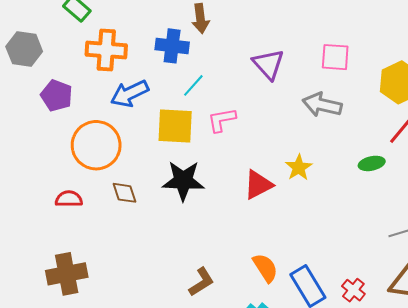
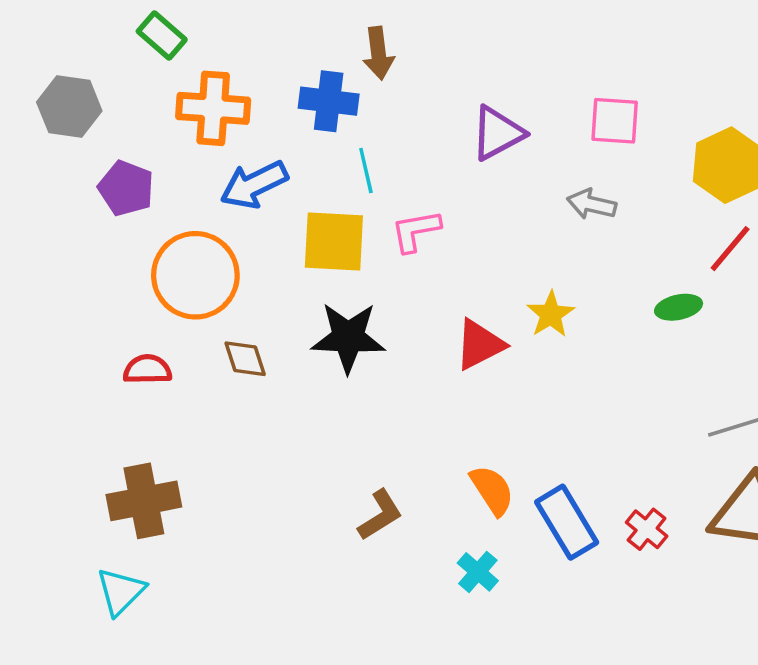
purple triangle: (268, 64) -> (497, 133), turned 44
cyan line: (193, 85) -> (366, 170), turned -55
gray arrow: (322, 105) -> (592, 204), size x0.7

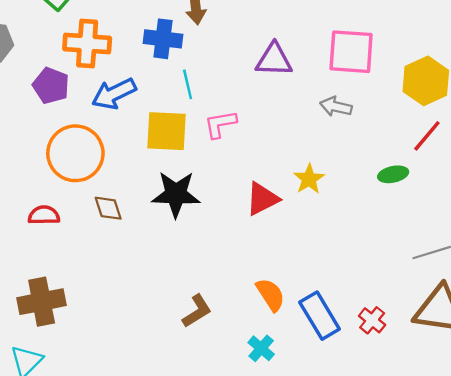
pink square: (615, 121) -> (351, 52), size x1.4
purple triangle: (497, 133) -> (274, 60), turned 30
purple pentagon: (126, 188) -> (51, 86), moved

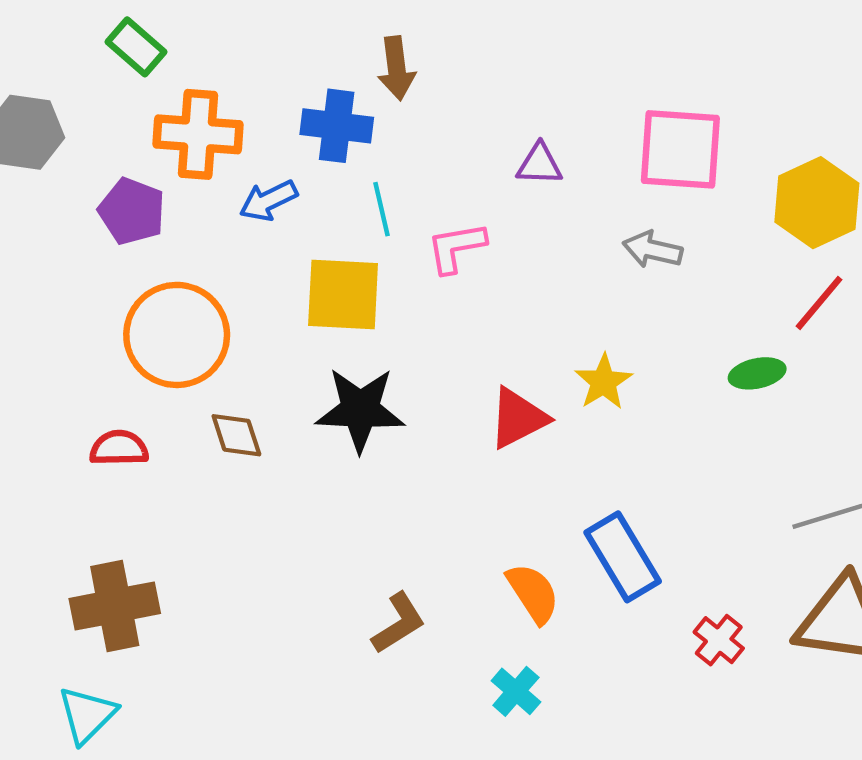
purple triangle: (274, 60) -> (539, 164), size x0.7
blue arrow: (114, 94) -> (268, 201), moved, size x0.7
pink L-shape: (220, 124) -> (456, 247), moved
blue rectangle: (320, 316) -> (623, 557), moved

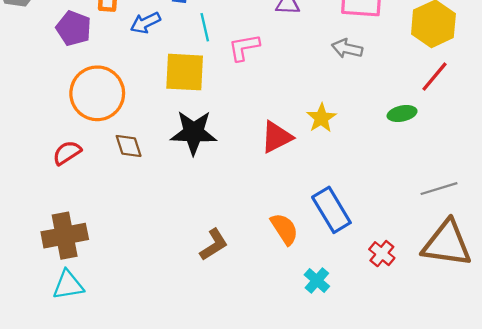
red semicircle: (119, 448) -> (67, 153), turned -32
cyan cross: (516, 691) -> (317, 280), moved
cyan triangle: (87, 715) -> (68, 285), moved, turned 36

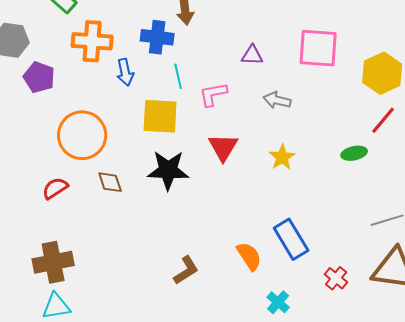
blue arrow: (145, 23) -> (125, 72), turned -76
purple pentagon: (74, 28) -> (39, 77), moved
gray arrow: (347, 49) -> (277, 100), moved
red triangle: (277, 137) -> (223, 147), moved, turned -32

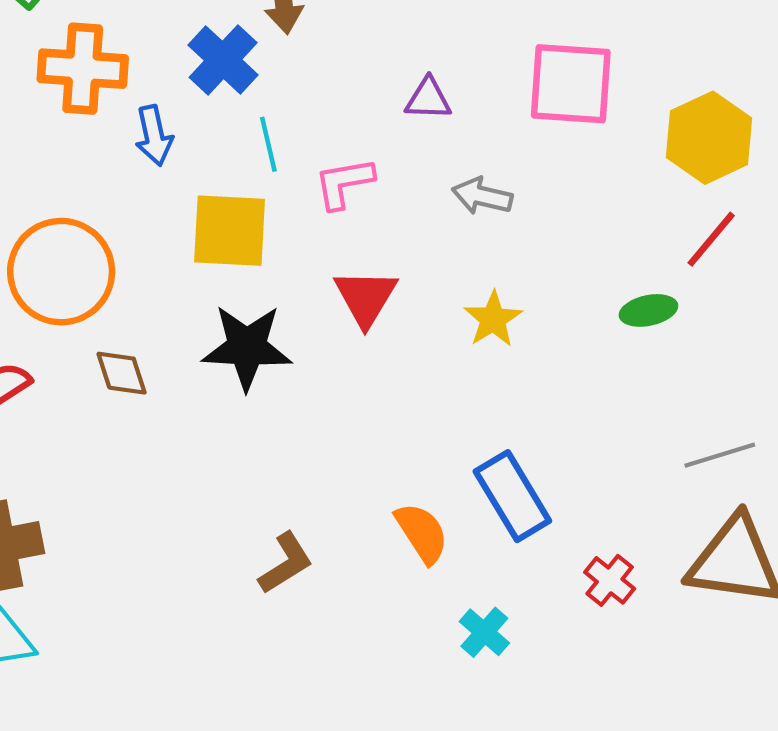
blue cross: (157, 37) -> (223, 60), turned 36

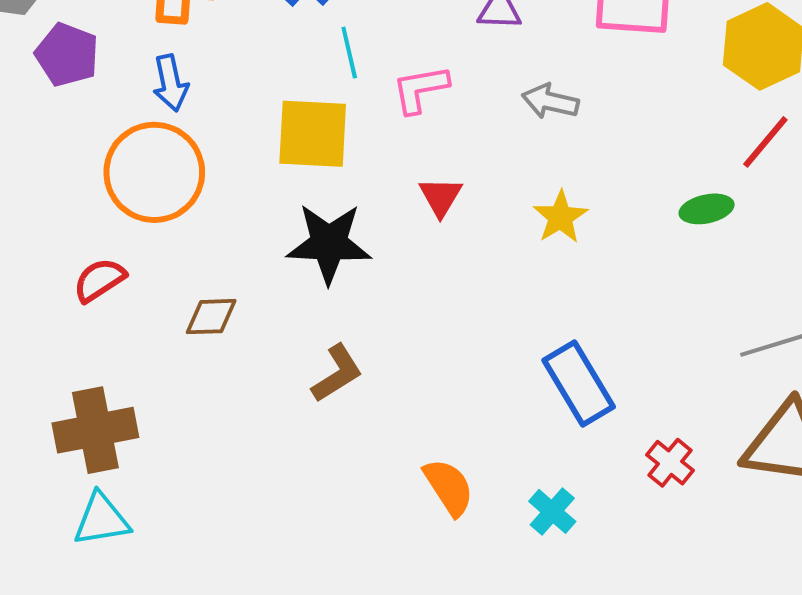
blue arrow: (154, 136) -> (171, 83), moved
red triangle: (366, 298) -> (441, 197), size x0.7
brown diamond: (122, 373) -> (211, 317), moved, turned -74
orange semicircle: (422, 533) -> (449, 487), moved
brown L-shape: (286, 563) -> (337, 373), moved

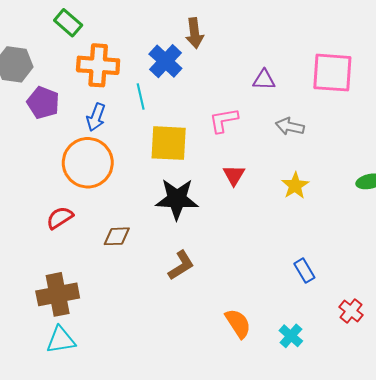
cyan line: (349, 53) -> (141, 96), moved
blue arrow: (171, 83) -> (96, 117), turned 32
blue rectangle: (579, 384) -> (304, 271), size x0.6

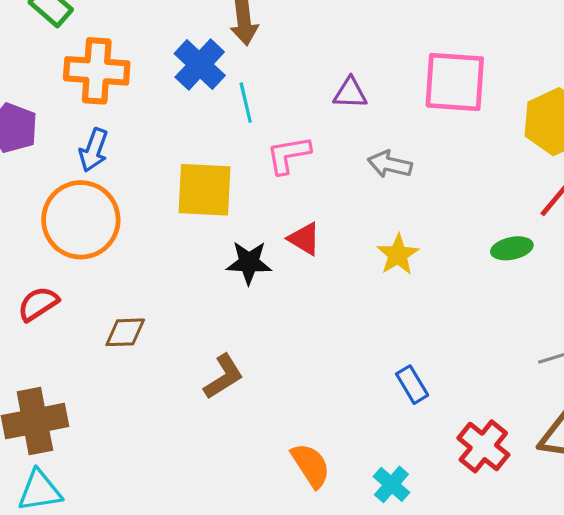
cyan line: (141, 96) -> (246, 103), moved
red triangle: (234, 175) -> (304, 239), turned -30
black star: (177, 199) -> (249, 263), moved, size x0.7
red cross: (351, 311) -> (483, 446), size x1.4

